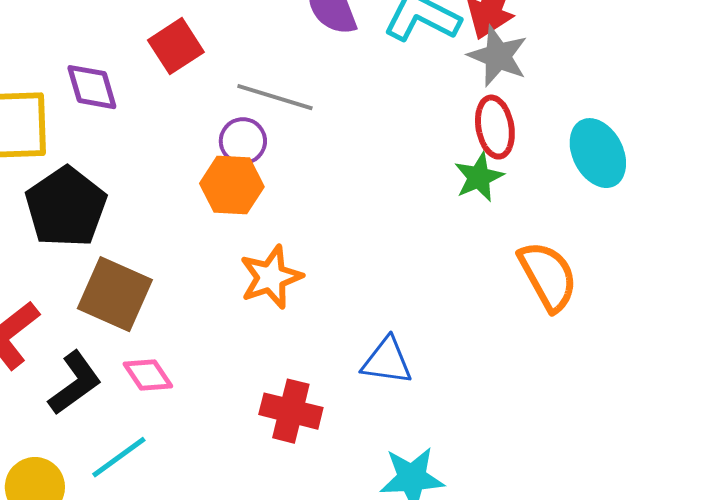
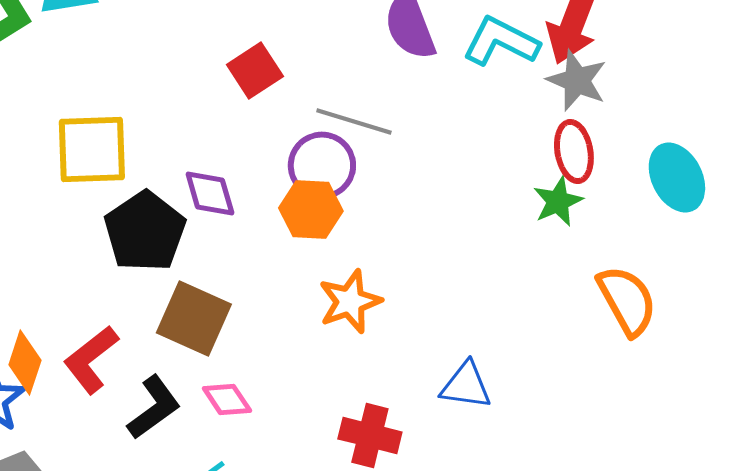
purple diamond: (92, 87) -> (210, 193), moved
purple circle: (243, 141) -> (322, 165), size x1.4

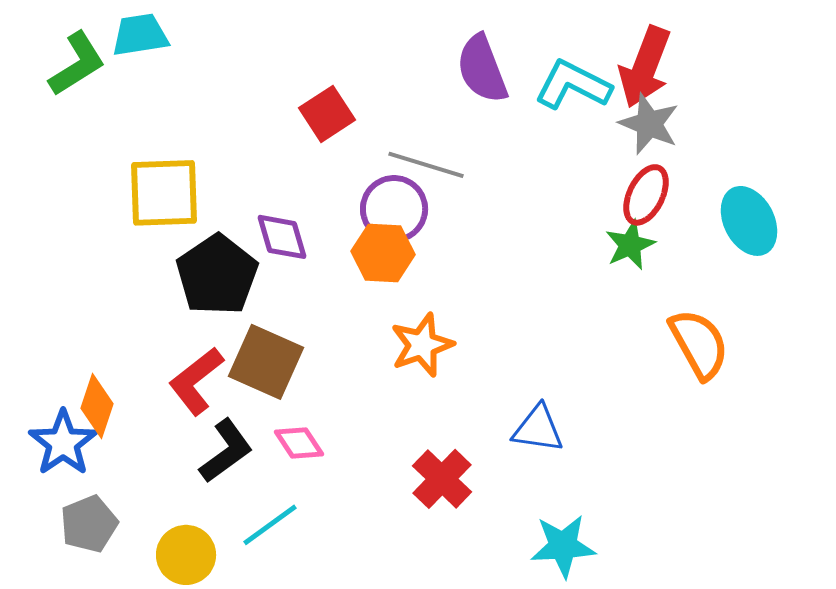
red ellipse: (574, 151) -> (646, 195), turned 36
red L-shape: (91, 359) -> (196, 381), moved
red cross: (370, 435) -> (442, 479), turned 30

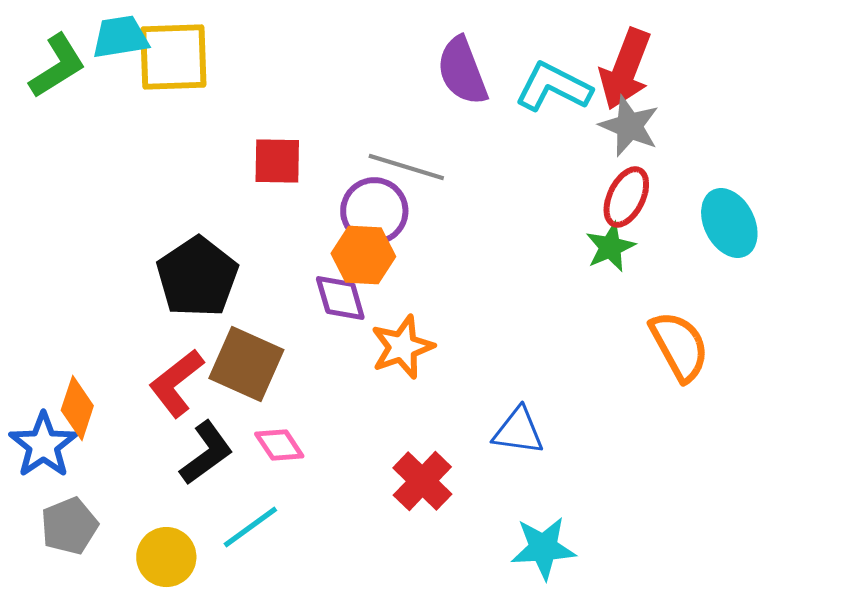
red square: (327, 114) -> (277, 161), moved, turned 34
yellow square: (164, 193) -> (173, 57), moved
purple diamond: (282, 237) -> (340, 298), moved

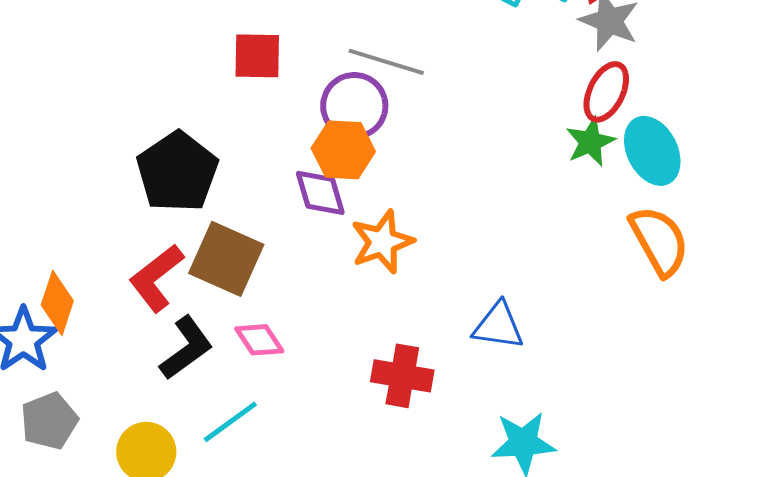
cyan ellipse: (729, 223) -> (652, 151), moved
red cross: (422, 481) -> (402, 376), turned -34

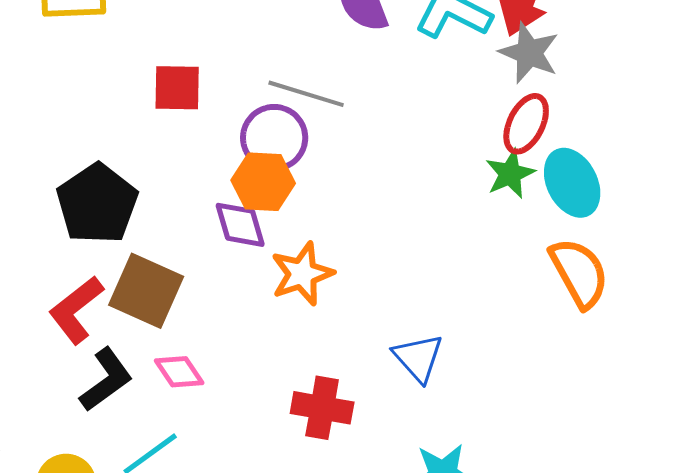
blue triangle: (498, 326) -> (418, 358), turned 40

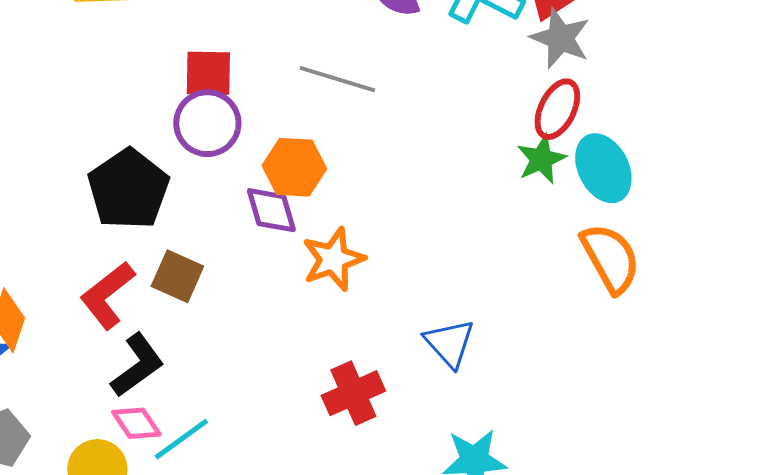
purple circle: (274, 138) -> (207, 123), moved
brown square: (146, 291) -> (177, 276), size x0.7
pink diamond: (179, 372) -> (136, 423), moved
red cross: (322, 408) -> (353, 393), turned -34

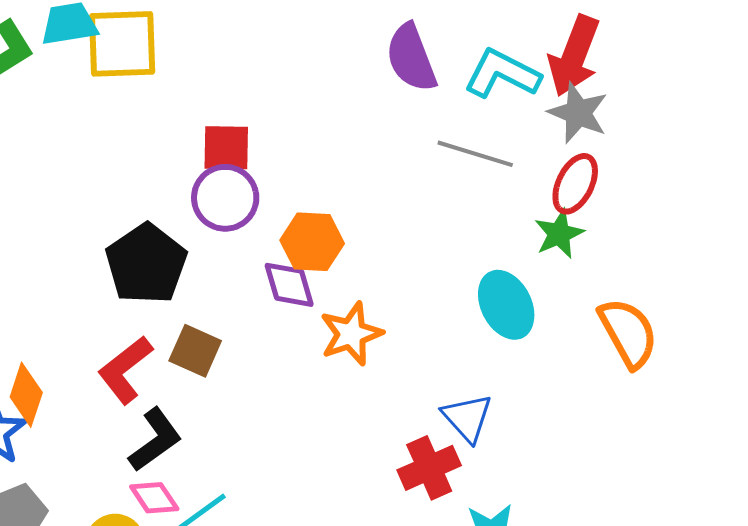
gray line: (337, 79) -> (475, 154), moved
cyan ellipse: (603, 168) -> (506, 305), moved
red cross: (353, 393) -> (429, 468), moved

